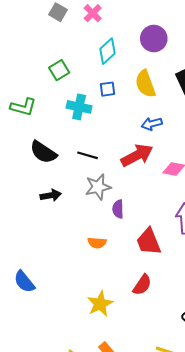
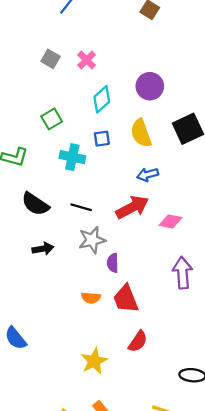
red trapezoid: (149, 242) -> (126, 299), moved

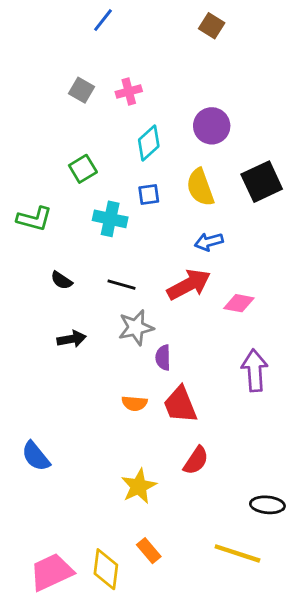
pink cross: (87, 60) -> (129, 92), turned 30
black semicircle: (35, 204) -> (62, 280), size x0.6

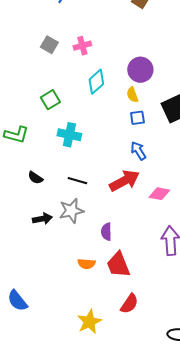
yellow semicircle: (200, 187) -> (132, 95), moved, size x0.6
blue square: (149, 195) -> (137, 118), moved
blue arrow: (209, 242) -> (138, 151), turned 72
gray star: (136, 328) -> (71, 211), moved

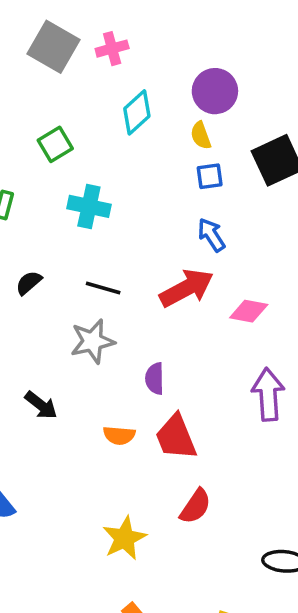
gray square: (49, 45) -> (53, 47), size x1.6
black semicircle: (35, 178) -> (29, 283), turned 105
black arrow: (42, 219) -> (41, 405), moved, turned 48

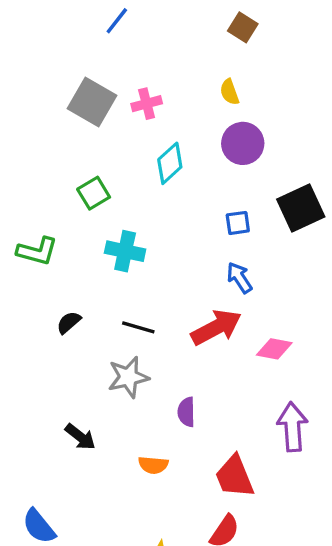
yellow semicircle: (201, 135) -> (229, 92), moved
red trapezoid: (176, 437) -> (234, 477), moved

